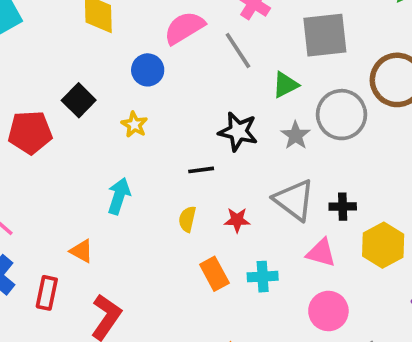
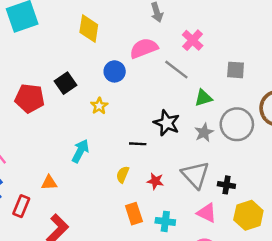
gray square: (325, 35) -> (236, 70), size x0.6
gray line: (238, 51) -> (176, 70), turned -30
orange triangle: (82, 251) -> (49, 183), turned -42

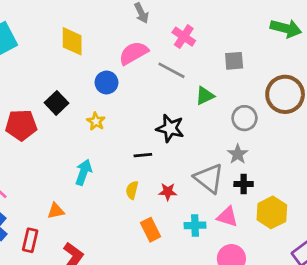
gray circle: (237, 124) -> (244, 118), size x0.7
gray star: (204, 132) -> (238, 154), moved
cyan cross: (165, 221) -> (195, 225), moved

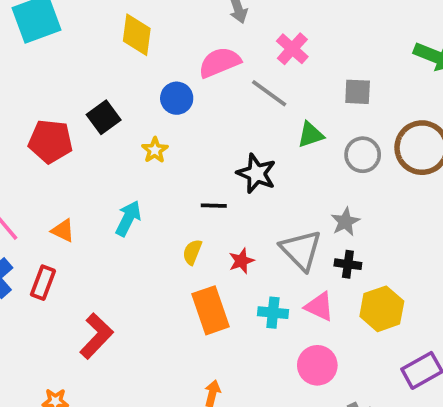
gray circle: (244, 118) -> (363, 155), moved
red star: (168, 192) -> (241, 261), turned -30
orange triangle: (56, 211) -> (63, 231), moved, turned 30
orange rectangle: (151, 230) -> (210, 310), size x1.4
red rectangle: (30, 240) -> (43, 283), moved

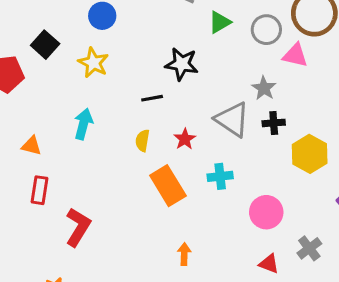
yellow star: (155, 150) -> (93, 63), size x1.4
red rectangle: (43, 283) -> (40, 190), moved
pink triangle: (319, 307) -> (295, 55), moved

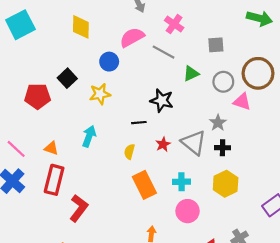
yellow star: (93, 63) -> (100, 94), turned 30
red star: (185, 139) -> (163, 144), moved
yellow hexagon: (310, 154) -> (226, 184), moved
red rectangle: (40, 190) -> (54, 180), size x1.5
pink circle: (266, 212) -> (188, 211), moved

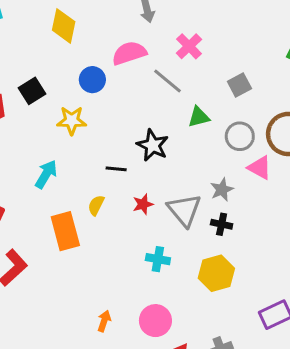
gray square: (216, 45) -> (239, 85), turned -35
orange rectangle: (144, 185) -> (65, 231), moved
pink circle: (188, 211) -> (155, 321), moved

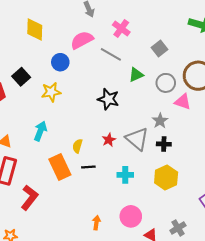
black line: (116, 169) -> (88, 167), moved

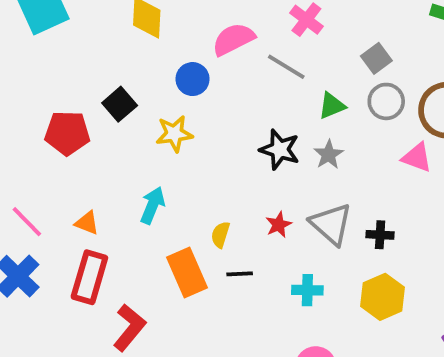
gray circle: (166, 83) -> (386, 101), moved
gray star: (160, 121) -> (329, 155), moved

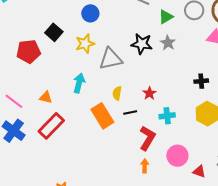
gray triangle: (331, 224) -> (111, 59), moved, turned -45
red star: (279, 225) -> (149, 93), moved
red rectangle: (89, 277) -> (51, 126), turned 36
red L-shape: (129, 328) -> (147, 138), moved

